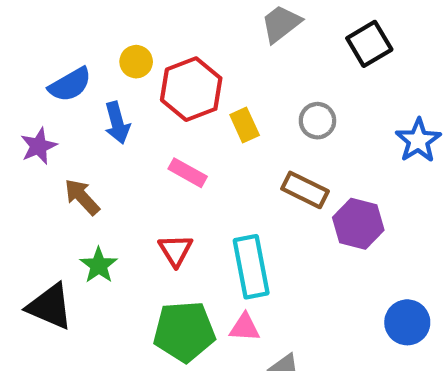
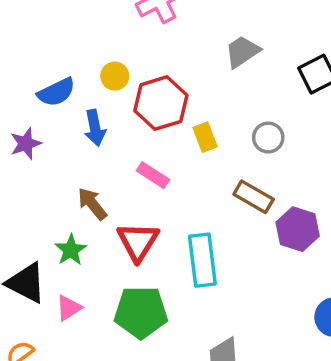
brown arrow: (82, 197) -> (92, 204), moved
red triangle: (175, 250) -> (138, 242), size x1.4
pink triangle: (245, 327) -> (69, 308), moved, turned -40

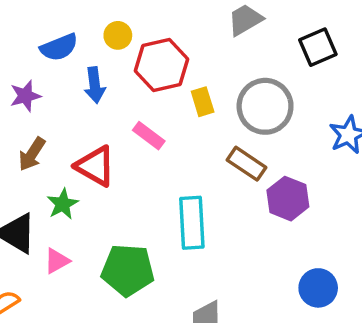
gray circle: (268, 138) -> (265, 106), size x1.8
brown arrow: (92, 204) -> (32, 154), moved, turned -112
red triangle: (138, 242) -> (95, 166), moved, turned -36

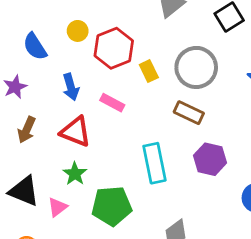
blue semicircle: (59, 47) -> (35, 47), turned 88
blue arrow: (95, 85) -> (71, 87), moved
purple hexagon: (288, 199) -> (210, 159), moved
green star: (63, 204) -> (75, 174), moved

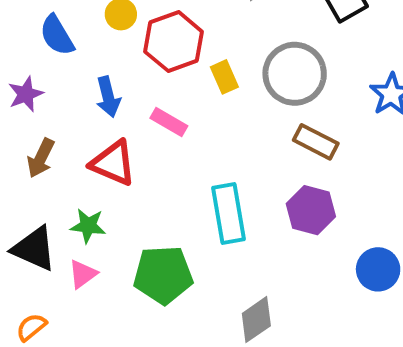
brown rectangle: (189, 113) -> (316, 142), moved
green star: (75, 174) -> (88, 226), moved, turned -30

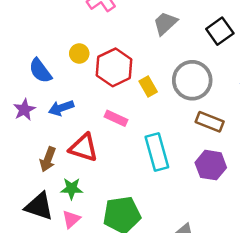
blue arrow: (108, 97) -> (61, 108), moved, turned 90
brown arrow: (41, 158) -> (48, 159), moved
cyan rectangle: (228, 213) -> (157, 152), moved

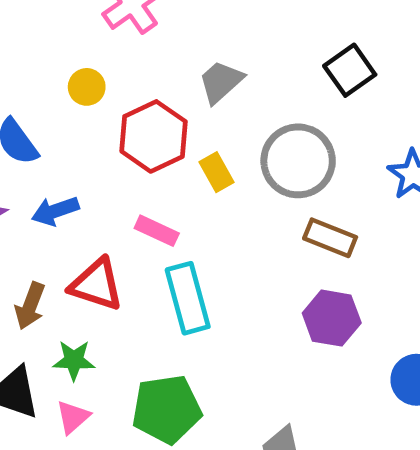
gray trapezoid: (165, 23) -> (221, 82), moved
yellow circle: (79, 54) -> (87, 87), moved
cyan rectangle: (157, 152) -> (188, 298), moved

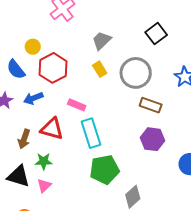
yellow circle: (87, 87) -> (33, 47), moved
red hexagon: (154, 136) -> (53, 68), moved
yellow rectangle: (217, 172) -> (100, 69), moved
green pentagon: (167, 409) -> (104, 170), moved

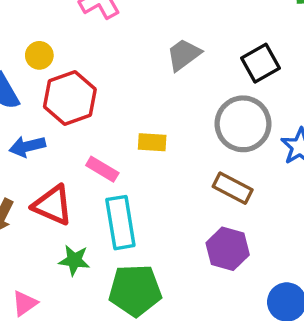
gray trapezoid: (102, 41) -> (184, 55), moved
yellow rectangle: (100, 69) -> (152, 142), moved, turned -63
gray circle: (136, 73) -> (243, 124), moved
green star: (44, 161) -> (74, 260), moved

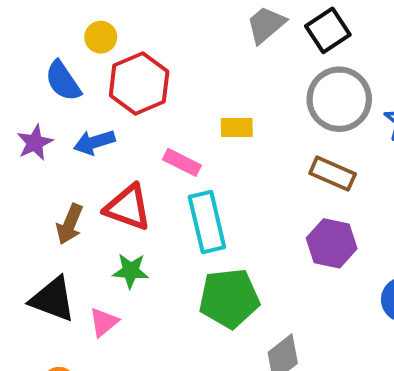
black square: (261, 63) -> (328, 30), moved
green star: (74, 260) -> (131, 271), moved

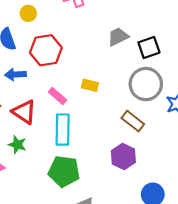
yellow circle: (101, 37) -> (28, 13), moved

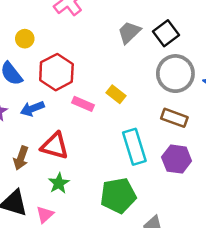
yellow rectangle: (90, 85) -> (116, 94), turned 42
pink rectangle: (58, 96) -> (83, 104), moved
cyan rectangle: (63, 130) -> (134, 147), moved
green star: (17, 145) -> (59, 183), turned -30

